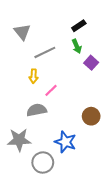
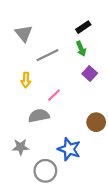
purple square: (91, 63) -> (90, 74), moved
yellow arrow: (34, 76) -> (26, 80), moved
gray star: (19, 140) -> (20, 147), size x0.7

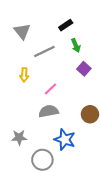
black rectangle: (83, 27) -> (66, 25), moved
gray semicircle: (39, 116) -> (48, 111), moved

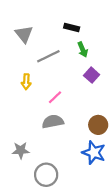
black rectangle: (66, 25) -> (72, 27), turned 48
blue star: (65, 140) -> (94, 153), moved

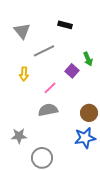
green arrow: (83, 50) -> (88, 59), moved
purple square: (92, 75) -> (72, 71), moved
blue star: (94, 153) -> (85, 138), turned -30

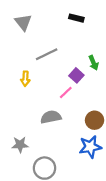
black rectangle: (65, 25) -> (76, 18), moved
gray triangle: (22, 31) -> (23, 22), moved
pink line: (50, 88) -> (66, 93), moved

